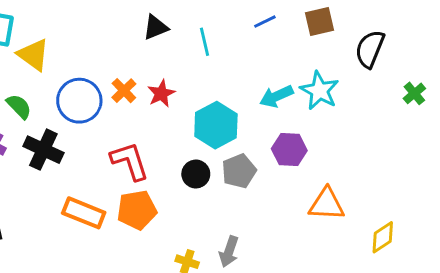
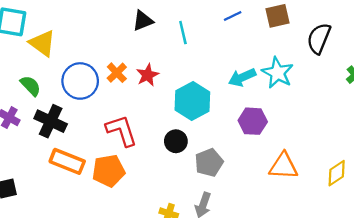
gray pentagon: (239, 171) -> (209, 163), moved
orange pentagon: (137, 210) -> (109, 171), moved
orange rectangle: (84, 213) -> (67, 161), moved
yellow diamond: (383, 237) -> (337, 173), moved

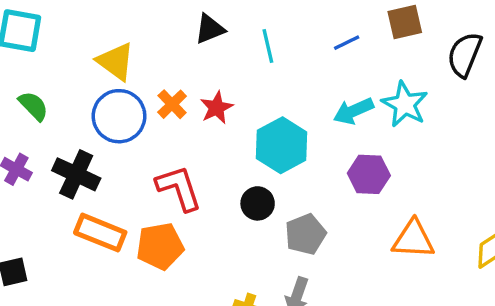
blue line: (233, 16) -> (347, 43), moved
yellow triangle: (42, 43) -> (116, 61), moved
green semicircle: (31, 86) -> (33, 106), moved

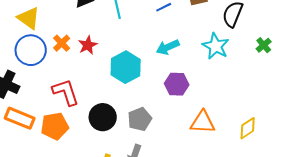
cyan star: (405, 104) -> (216, 46), moved
black circle: (258, 203) -> (103, 117), moved, size x1.4

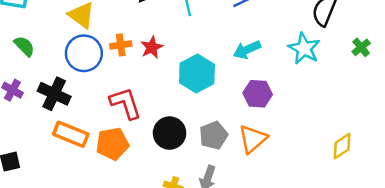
orange cross: (62, 43) -> (121, 45), turned 36
orange triangle: (203, 122) -> (253, 139), moved, turned -44

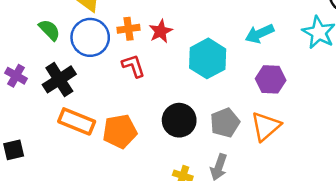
green semicircle: (24, 46) -> (49, 30), moved
black cross: (54, 94) -> (59, 79), turned 32
red L-shape: (126, 103) -> (133, 66), moved, size x0.7

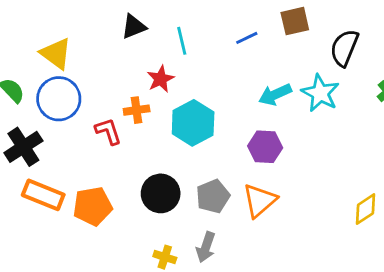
orange cross: (128, 29) -> (137, 110), moved
red star: (161, 31) -> (161, 79), moved
cyan arrow: (259, 34) -> (275, 95), moved

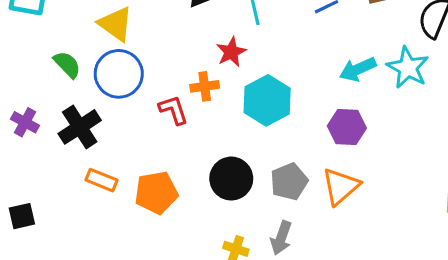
orange rectangle: (43, 195) -> (102, 180), size x0.7

